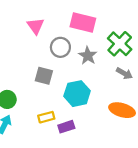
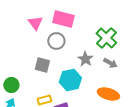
pink rectangle: (83, 22) -> (63, 19), moved
gray star: (88, 56) -> (85, 59), moved

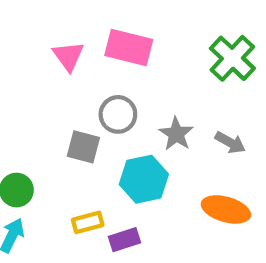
green cross: (106, 38) -> (232, 58), moved
gray circle: (56, 41) -> (118, 114), moved

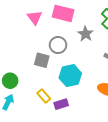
gray star: (176, 134) -> (86, 34), moved
yellow rectangle: (88, 222) -> (44, 96), turned 64

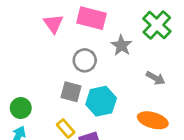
gray square: (42, 60) -> (71, 92), moved

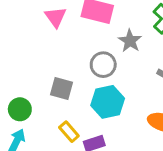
gray circle: (85, 60) -> (103, 65), moved
gray square: (71, 92) -> (62, 88), moved

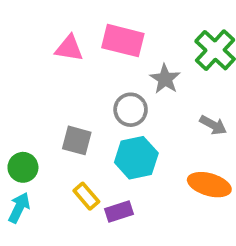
pink triangle: (56, 17) -> (69, 48), turned -45

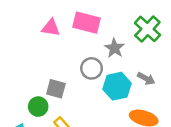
cyan hexagon: (136, 158) -> (117, 86), moved
green circle: (23, 167) -> (38, 107), moved

